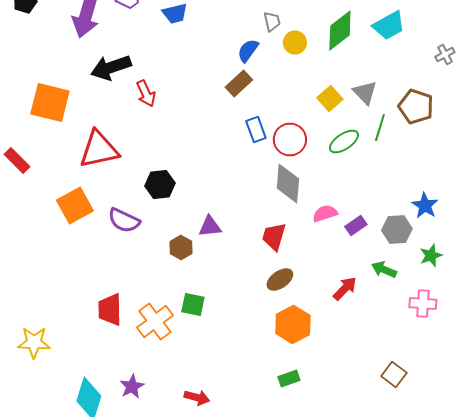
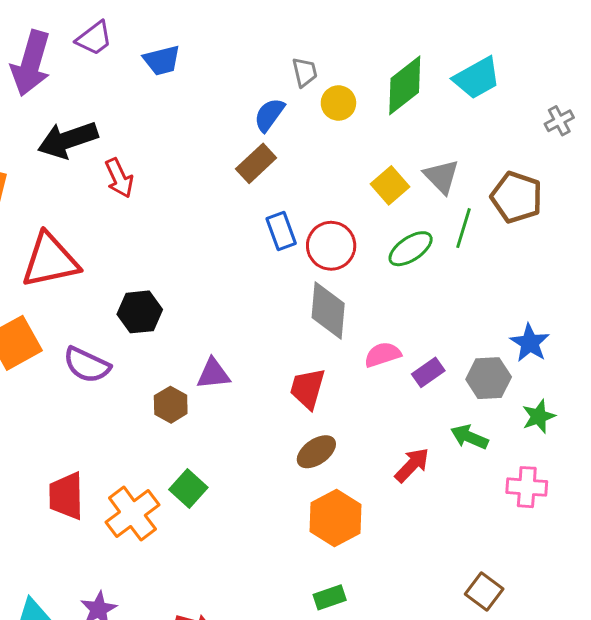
green square: (193, 304) -> (188, 489), turned 30

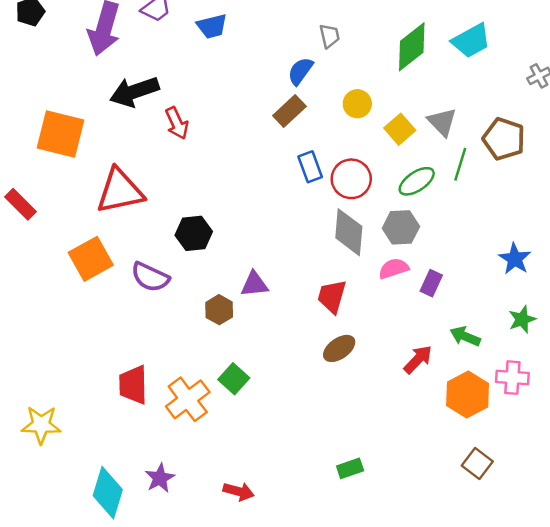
yellow circle: (338, 103) -> (357, 104), moved
purple rectangle: (428, 372) -> (431, 283), turned -30
gray hexagon: (489, 378) -> (401, 227), moved
orange hexagon: (336, 518) -> (468, 394), moved

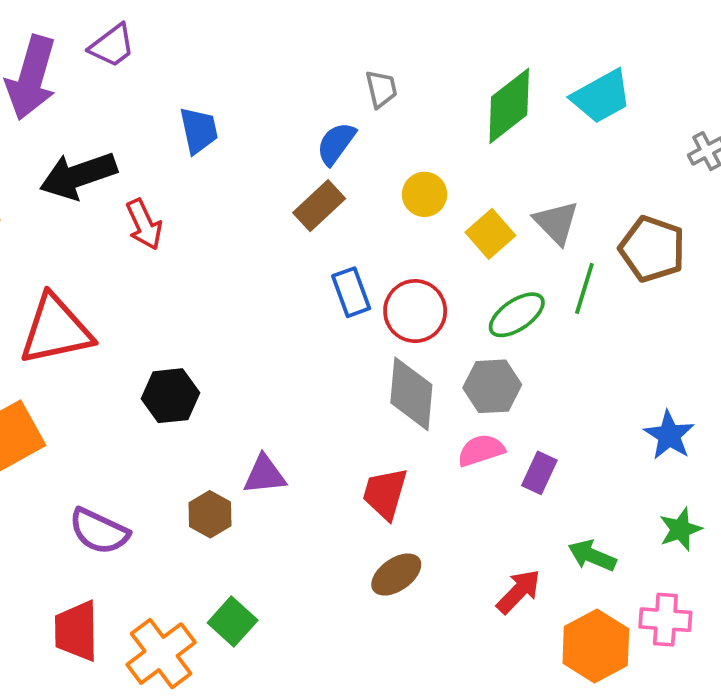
blue trapezoid: (212, 26) -> (199, 130), moved, turned -88
purple semicircle: (150, 277) -> (99, 531), moved

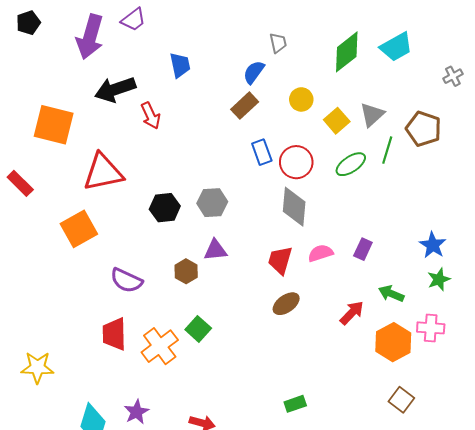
gray triangle: (556, 223) -> (372, 115), turned 32
gray hexagon: (492, 386) -> (212, 203), moved
blue star: (669, 435) -> (433, 245), moved
pink semicircle: (481, 450) -> (320, 253), moved

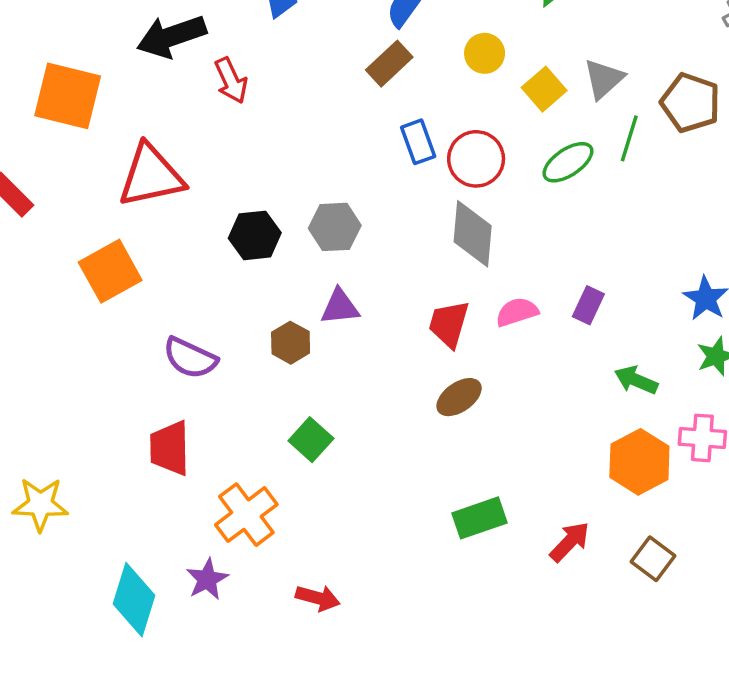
red arrow: (352, 313) -> (570, 542), moved
orange cross: (160, 346) -> (246, 515), moved
green rectangle: (295, 404) -> (479, 518), moved, size x1.4

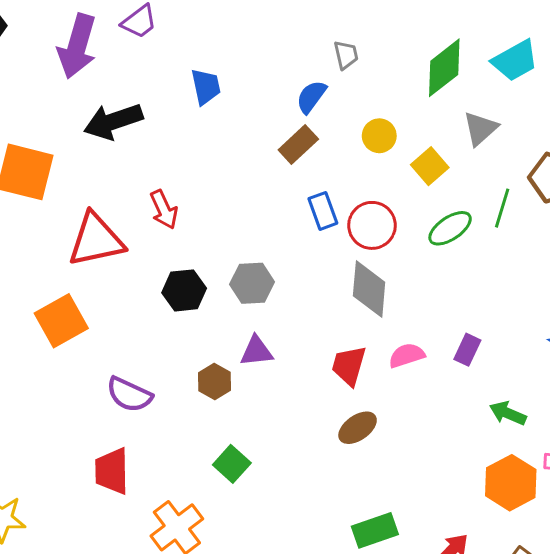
gray triangle: (604, 79) -> (480, 129), moved
red arrow: (231, 81) -> (164, 209), moved

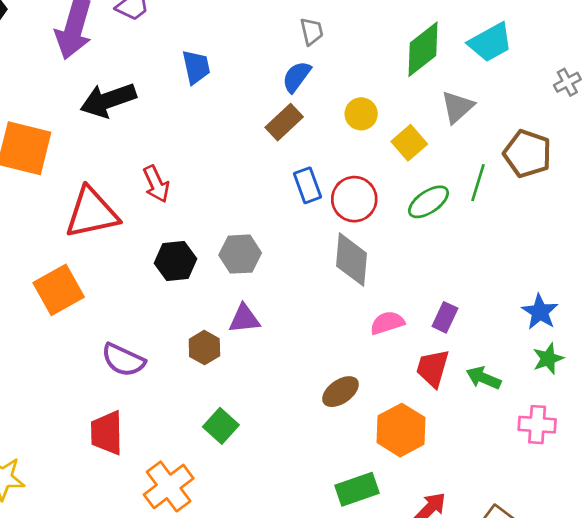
gray trapezoid: (346, 55) -> (312, 31), moved
red trapezoid: (349, 366) -> (433, 368), moved
orange hexagon: (511, 483) -> (401, 430), moved

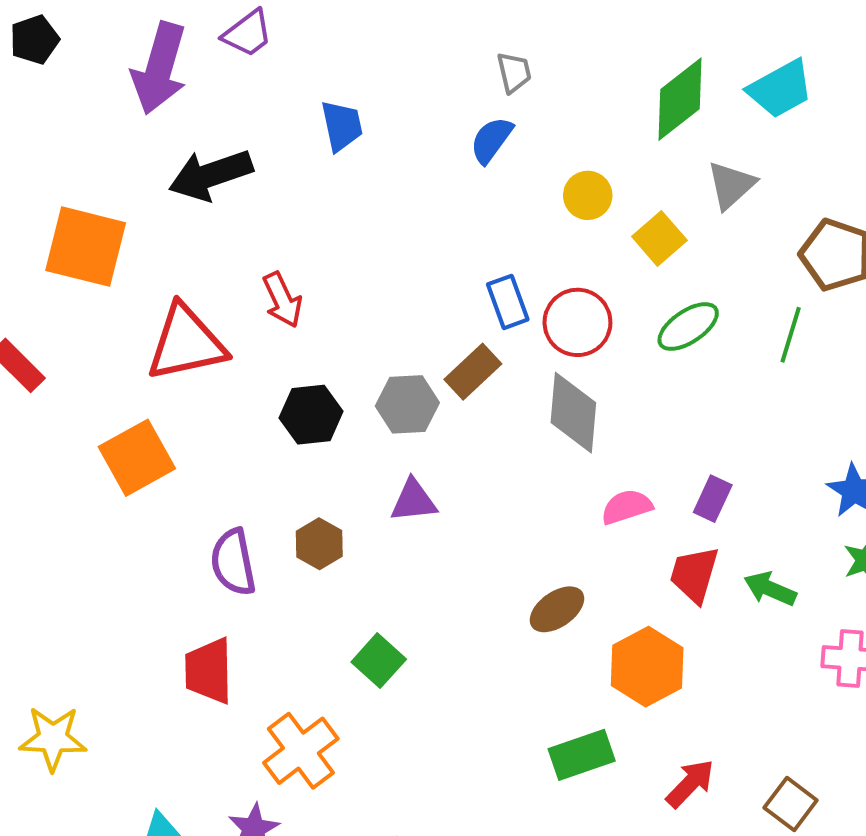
brown rectangle: (284, 122) -> (473, 372), moved
green line: (478, 183) -> (791, 335), moved
brown hexagon: (204, 348) -> (319, 544), moved
purple semicircle: (123, 360) -> (233, 562), turned 54

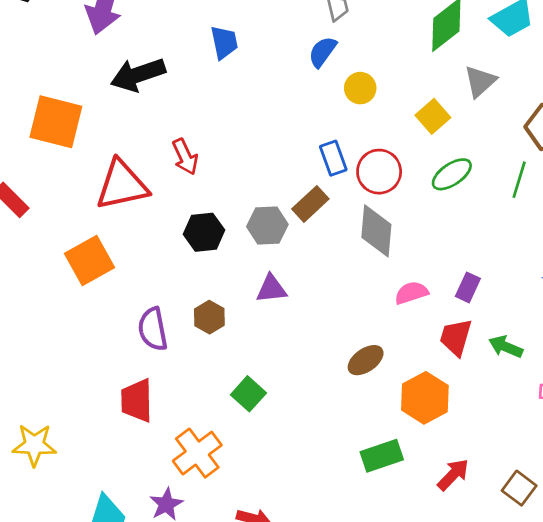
yellow circle: (588, 195) -> (360, 88), moved

